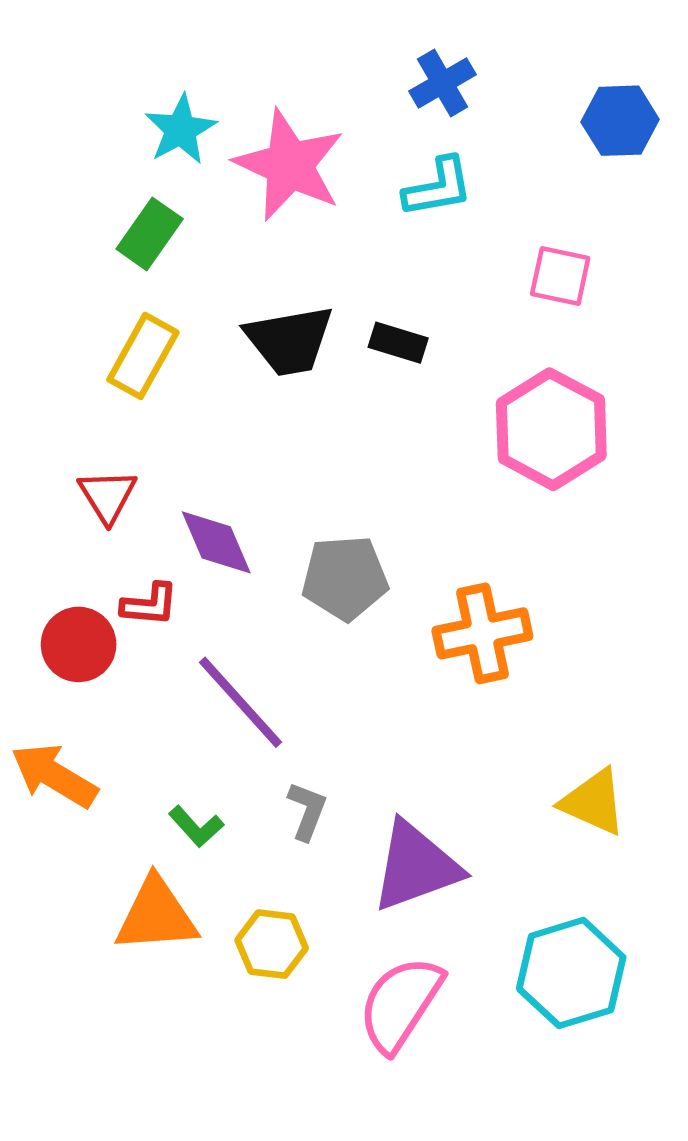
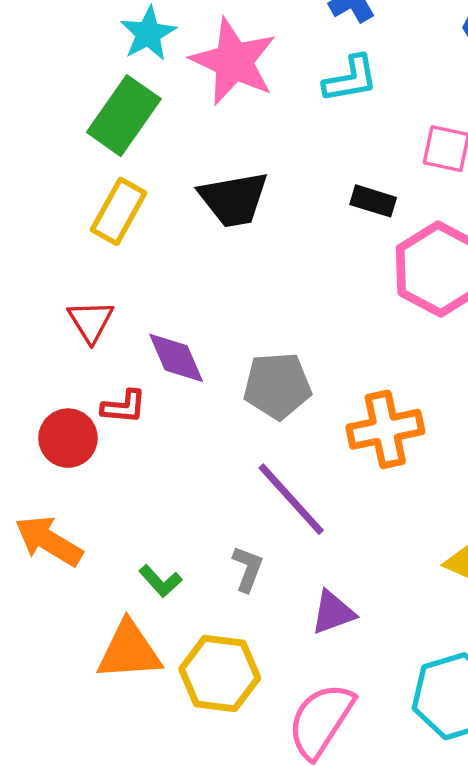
green rectangle: (150, 234) -> (124, 116), size x1.4
black rectangle: (398, 343) -> (373, 201), moved
purple line: (241, 702) -> (291, 499), moved
purple triangle: (416, 866) -> (333, 612), size x0.6
yellow hexagon: (272, 944) -> (220, 673), size x1.4

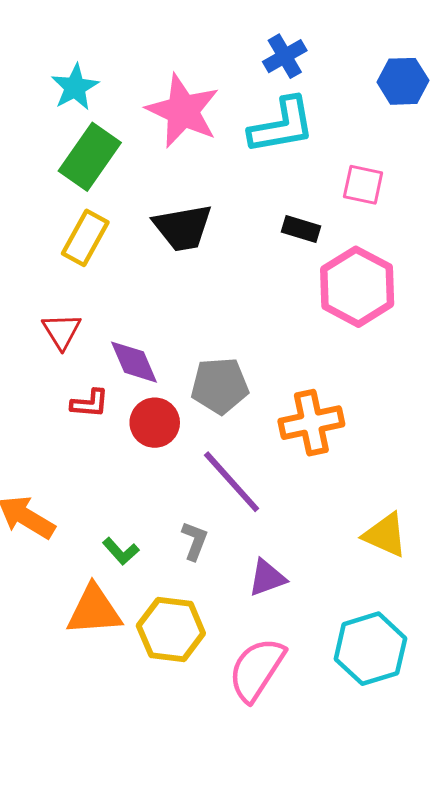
cyan star: (148, 34) -> (75, 87), moved
cyan L-shape: (350, 79) -> (282, 126), size x1.4
red circle: (68, 438) -> (155, 423), moved

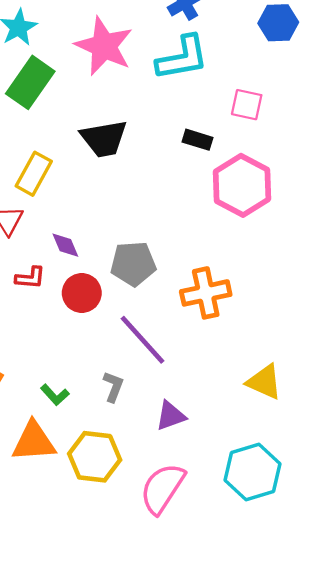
yellow rectangle: (85, 238) -> (34, 174), moved
purple diamond: (134, 362) -> (65, 245), size x0.7

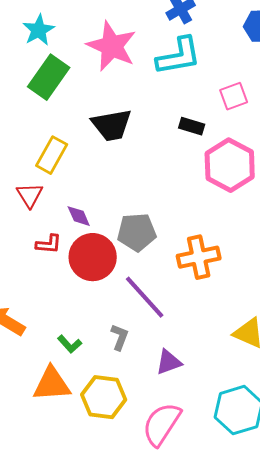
pink square: (247, 105) -> (234, 96), turned -32
red circle: (82, 293) -> (93, 257), size x1.4

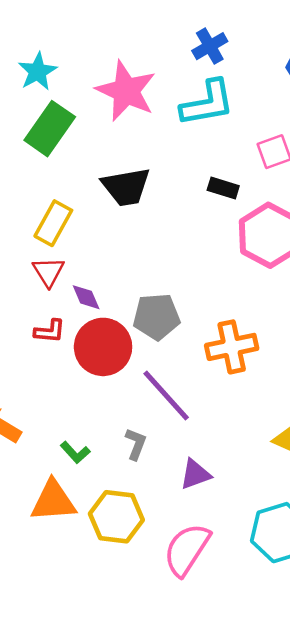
red triangle: (30, 195) -> (48, 272), moved

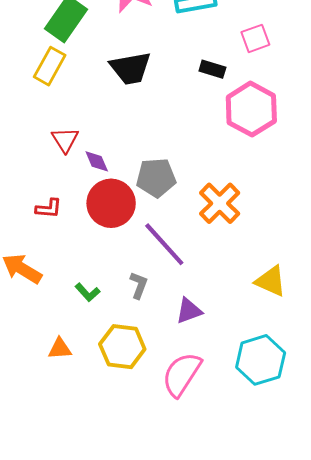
yellow rectangle: (53, 223) -> (50, 66), moved
red L-shape: (50, 331) -> (49, 208), moved
orange cross: (232, 347) -> (220, 203), turned -33
orange triangle: (53, 501) -> (60, 349), moved, size x0.6

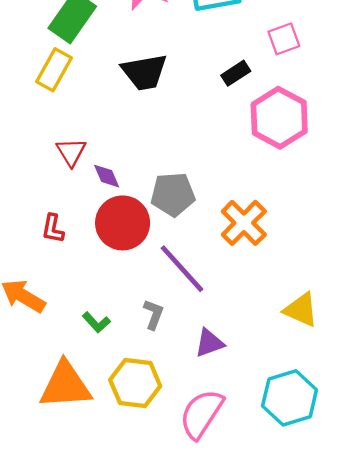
black rectangle: (212, 69) -> (236, 73), turned -50
red L-shape: (49, 208) -> (53, 229), turned 96
orange triangle: (60, 349) -> (65, 385), size x2.0

